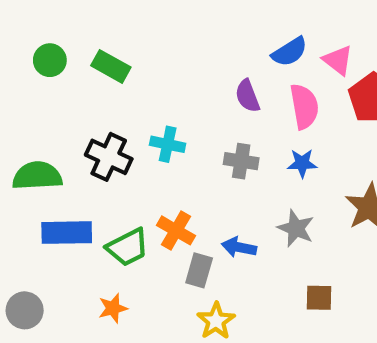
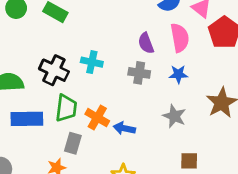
purple semicircle: (247, 96) -> (146, 43), moved
green trapezoid: (128, 247) -> (66, 108), moved, turned -56
blue arrow: (239, 247) -> (124, 128), moved
gray rectangle: (199, 270) -> (73, 143), moved

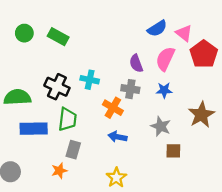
pink semicircle: (180, 38) -> (165, 59), turned -145
orange cross: (97, 118) -> (113, 108), moved
brown square: (189, 161) -> (173, 151), moved

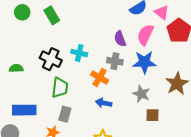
green rectangle: (58, 37) -> (52, 15), turned 30
blue star: (164, 90) -> (144, 62), size x1.6
green semicircle: (17, 97) -> (16, 68), size x0.6
blue rectangle: (34, 129) -> (24, 110), moved

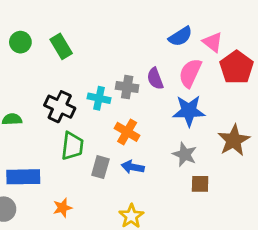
gray cross: (115, 61) -> (127, 87), moved
gray rectangle: (65, 114) -> (100, 167), moved

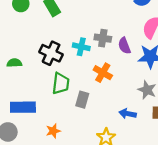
purple semicircle: (155, 79) -> (124, 46), moved
blue arrow: (133, 167) -> (128, 114), moved

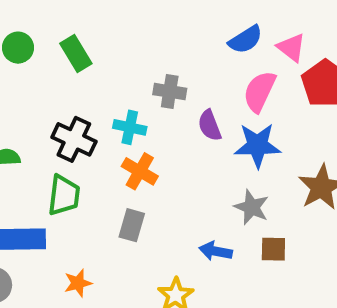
gray cross: (103, 38) -> (170, 91), moved
orange cross: (103, 73) -> (140, 171), moved
green trapezoid: (61, 83) -> (64, 195), moved

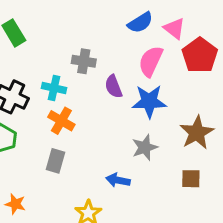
gray star: (252, 207) -> (145, 147), turned 30
brown square: (273, 249) -> (191, 179), moved
orange star: (78, 283) -> (15, 204), turned 30

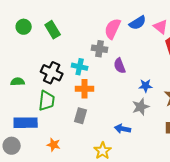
pink semicircle: (151, 61) -> (113, 29), moved
blue star: (149, 101) -> (146, 86), moved, size x0.6
orange cross: (61, 121) -> (85, 89), turned -30

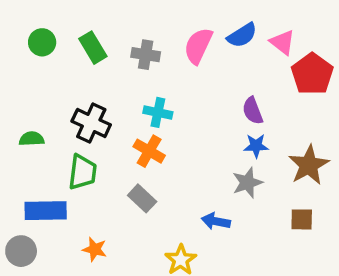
gray cross: (100, 49) -> (146, 55), moved
purple semicircle: (120, 66) -> (253, 111), moved
cyan cross: (80, 67) -> (158, 112), moved
orange cross: (85, 89) -> (149, 151), turned 30
gray rectangle: (81, 116) -> (142, 198), turned -63

